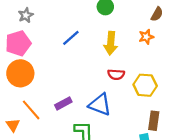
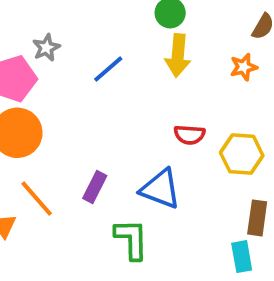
gray star: (26, 15) -> (46, 48), moved
yellow arrow: (111, 43) -> (178, 55), moved
purple rectangle: (63, 103) -> (95, 187), turned -35

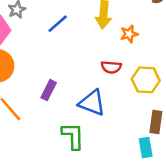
orange star: (244, 67) -> (129, 34), moved
purple rectangle: (95, 187) -> (49, 90), moved

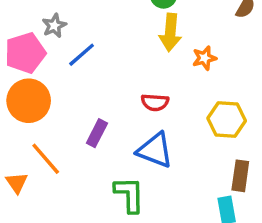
blue line: (58, 24) -> (82, 55), moved
red semicircle: (111, 67) -> (155, 102), moved

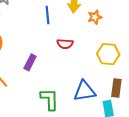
blue line: (82, 55) -> (48, 15), moved, turned -54
blue triangle: (155, 150) -> (85, 91), moved, turned -30

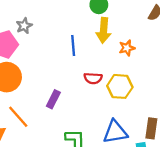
yellow hexagon: (108, 54) -> (120, 86), moved

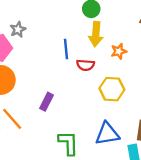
red semicircle: (93, 78) -> (85, 65), moved

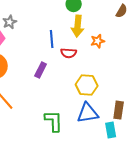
yellow hexagon: (112, 89) -> (87, 85), moved
purple rectangle: (47, 102) -> (41, 70), moved

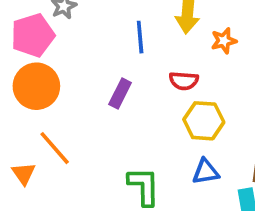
red semicircle: (69, 53) -> (184, 81), moved
blue triangle: (88, 113) -> (206, 172), size x0.7

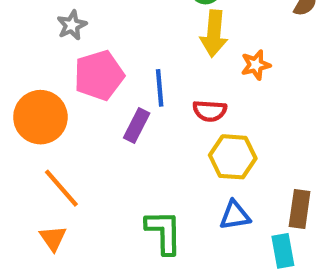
pink pentagon: (33, 35) -> (99, 75), moved
blue line: (140, 37) -> (160, 88), moved
orange triangle: (24, 174) -> (53, 238), moved

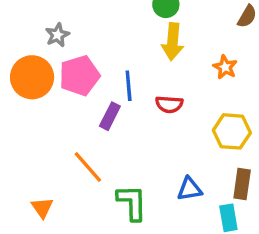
orange star: (256, 65) -> (225, 67), moved, turned -30
orange circle: (40, 117) -> (32, 77), moved
yellow hexagon: (233, 157) -> (232, 131), moved
orange line: (61, 188) -> (88, 167), moved

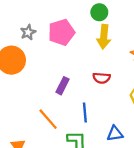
pink pentagon: (79, 76) -> (61, 32), moved
blue line: (129, 86) -> (85, 112), moved

